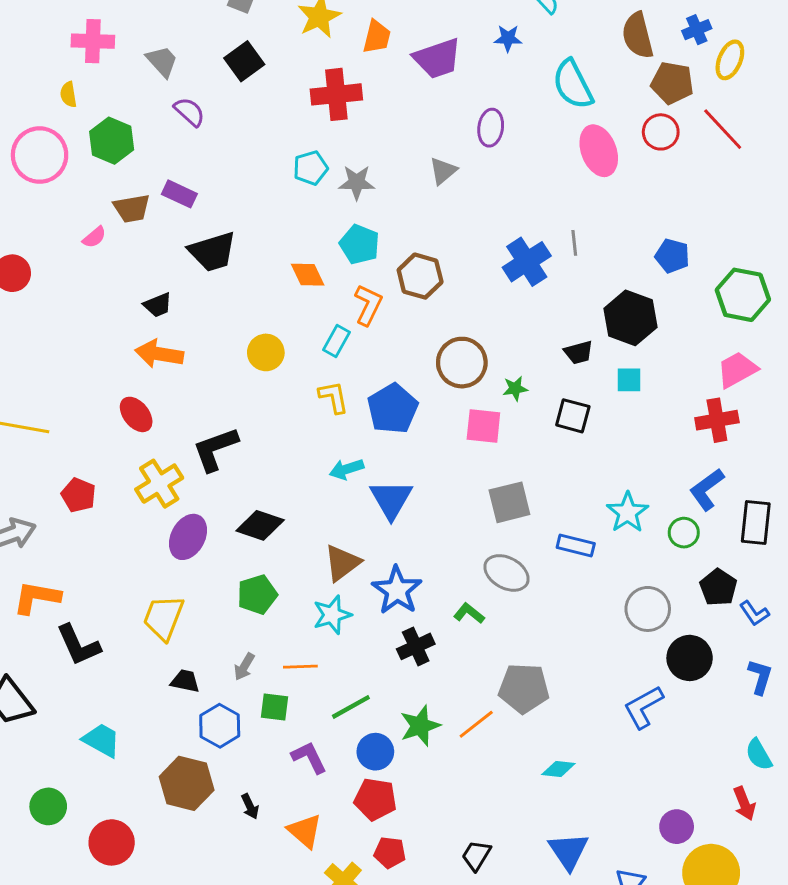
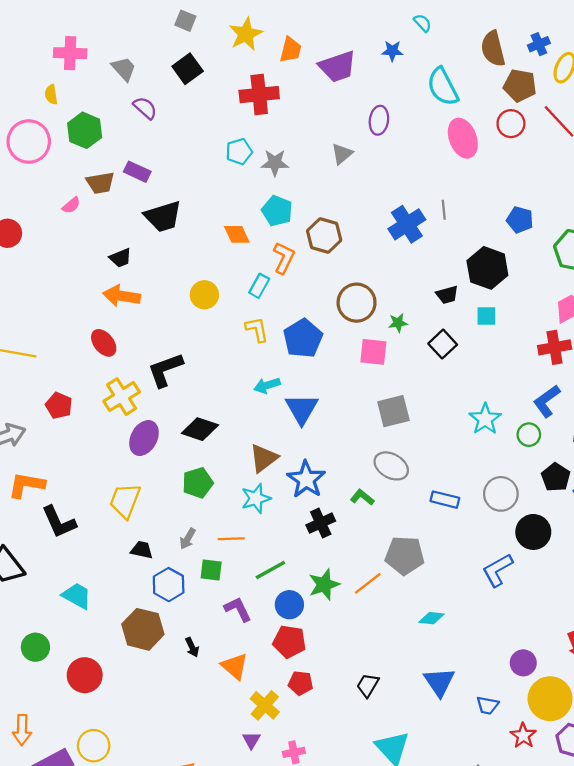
black square: (573, 416) -> (443, 344), turned 32
blue rectangle: (576, 546) -> (445, 500), moved

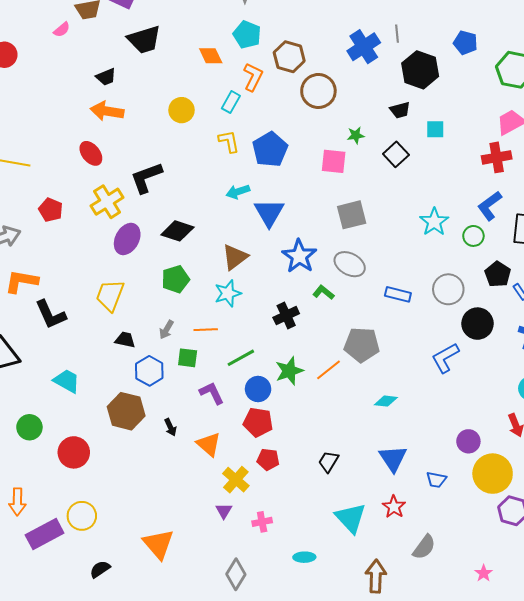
black hexagon: (487, 268) -> (420, 70), moved
brown circle: (357, 303) -> (318, 91), moved
blue star: (306, 479) -> (299, 256), moved
red star: (523, 736) -> (394, 507), moved

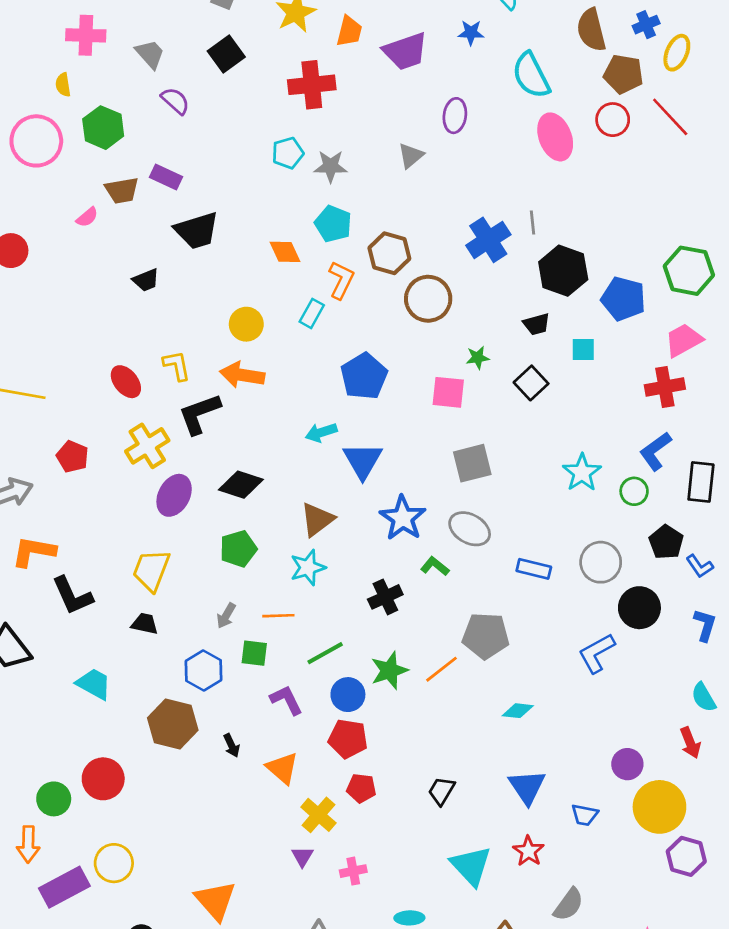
blue pentagon: (465, 43) -> (623, 299), moved, size x1.4
orange arrow: (107, 111) -> (242, 375), moved
yellow L-shape: (229, 141) -> (177, 366), moved
black trapezoid: (125, 340) -> (145, 624), moved
green circle: (29, 427) -> (54, 799), moved

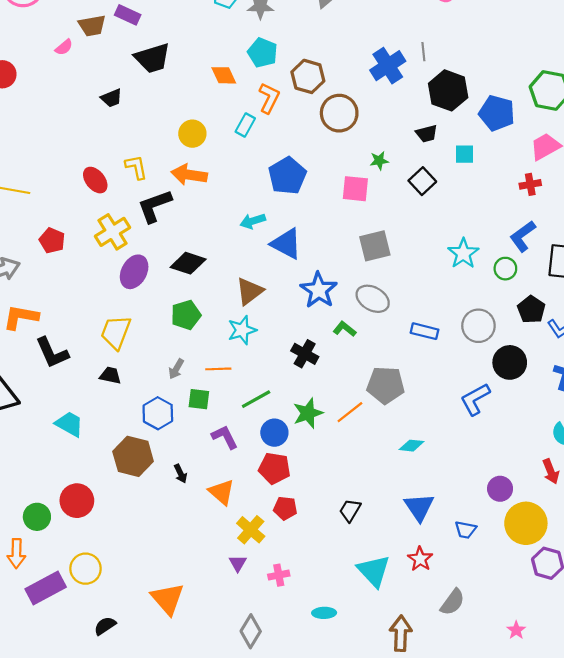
red cross: (665, 387) -> (530, 184), size x0.7
blue triangle: (363, 461) -> (286, 244), turned -32
black cross: (385, 597) -> (305, 354), turned -36

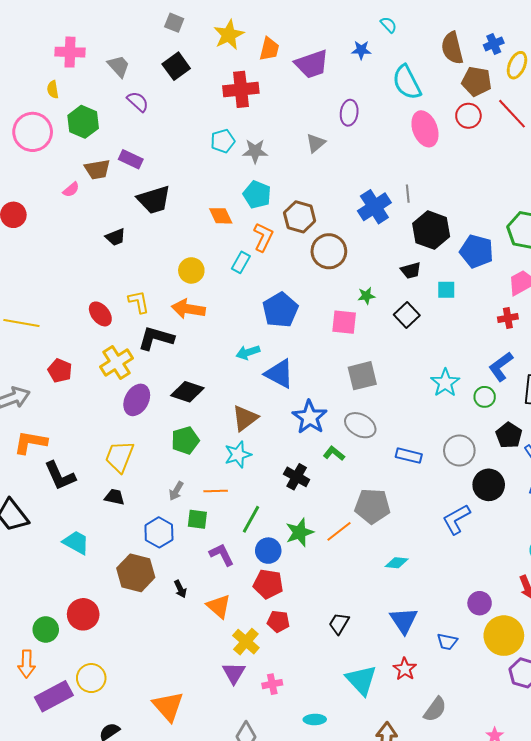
black L-shape: (155, 206) -> (156, 338), turned 36
green line: (256, 399) -> (251, 519), turned -32
purple triangle: (238, 563) -> (234, 673), size x1.4

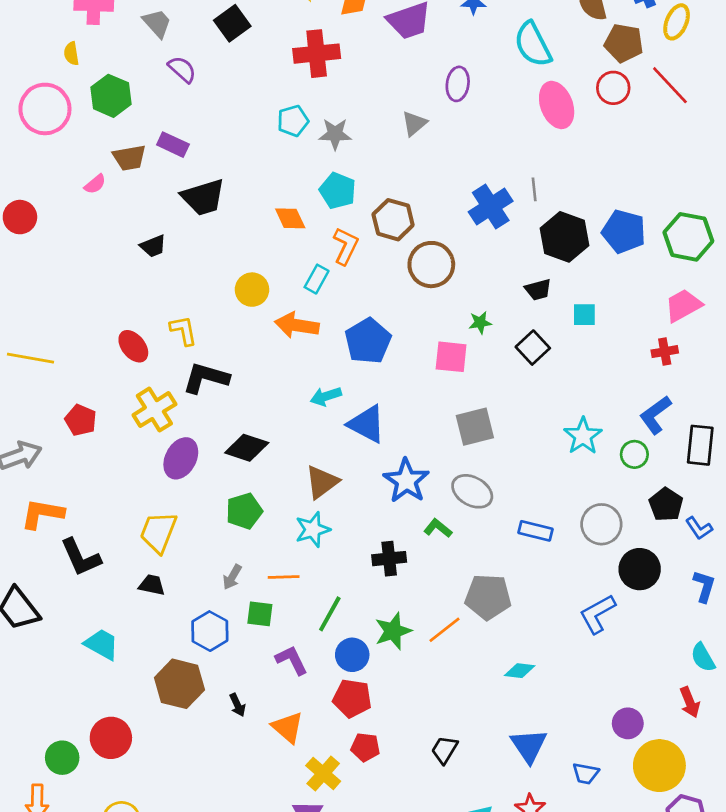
blue pentagon: (477, 251) -> (624, 232), moved
orange arrow: (188, 309) -> (297, 325), moved
black cross: (297, 477) -> (389, 559), turned -35

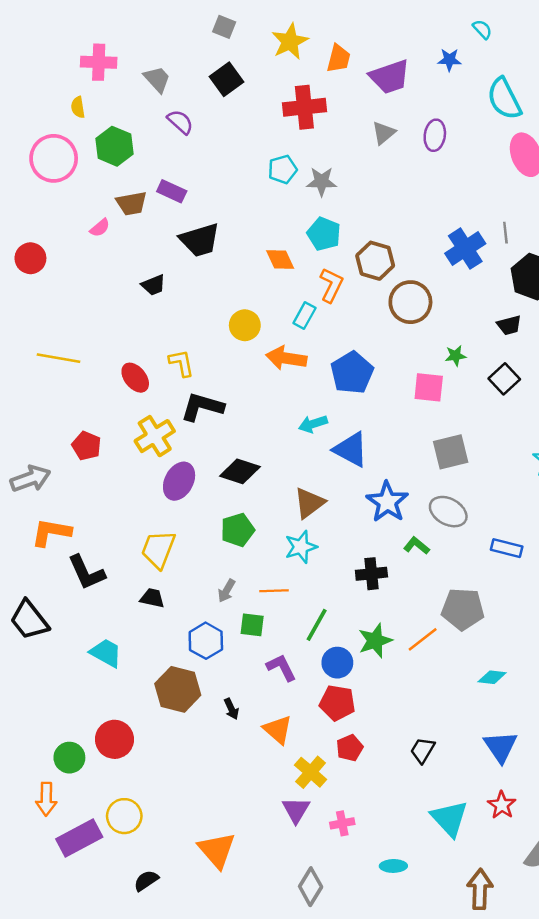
gray triangle: (414, 123) -> (384, 133), moved
yellow line: (30, 358) -> (58, 358), moved
red pentagon: (365, 747) -> (350, 748), turned -30

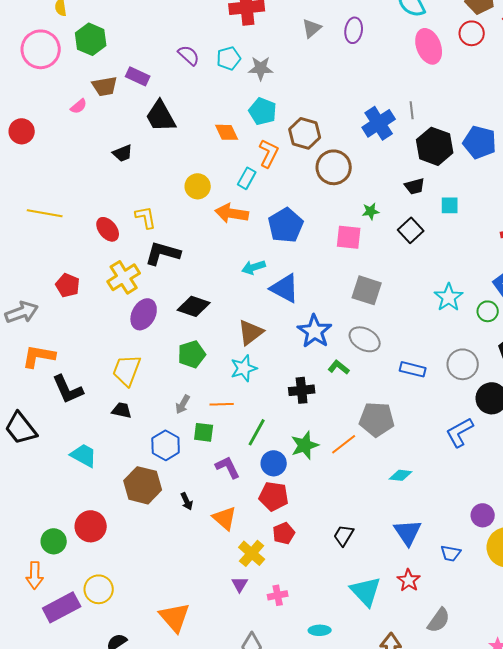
purple semicircle: (180, 122) -> (189, 55), moved
black trapezoid: (200, 240) -> (161, 116), turned 78
gray square: (451, 452) -> (367, 290), turned 32
purple triangle: (296, 810) -> (240, 584), size x0.7

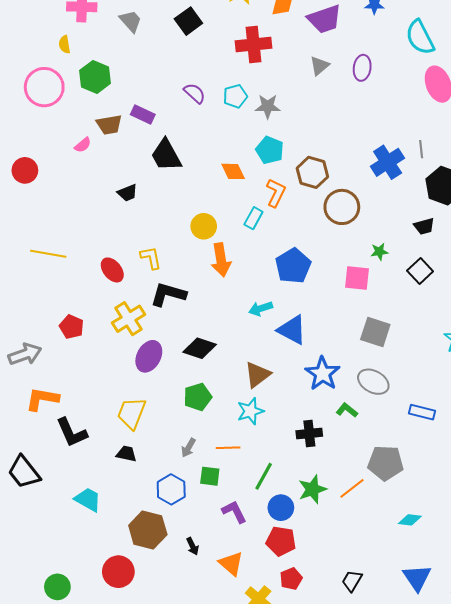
orange arrow: (232, 213) -> (221, 260), moved, turned -108
red circle: (91, 526) -> (118, 572), moved

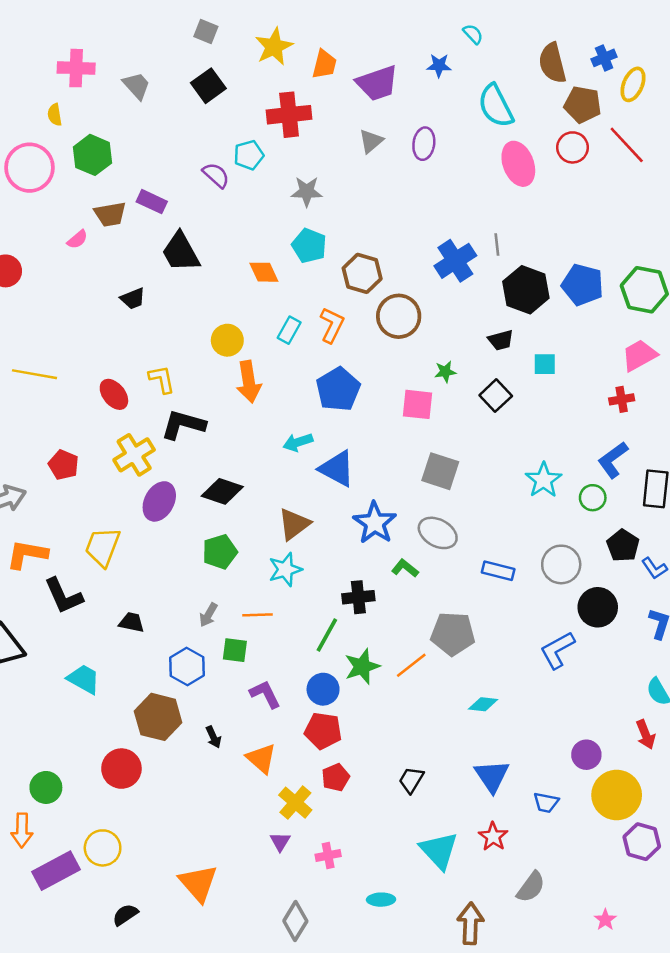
cyan pentagon: (235, 96) -> (249, 155), moved
orange L-shape: (276, 193) -> (332, 325), moved
yellow trapezoid: (132, 413) -> (103, 547), moved
green line: (264, 476) -> (327, 635), moved

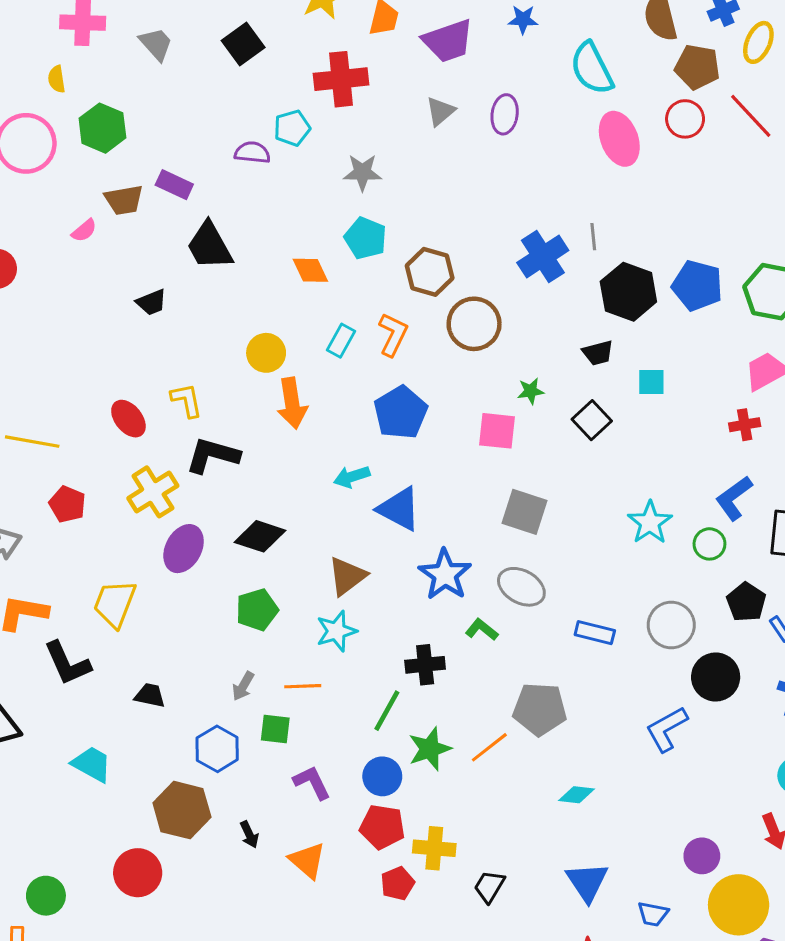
purple semicircle: (216, 175) -> (252, 153), turned -36
yellow line: (35, 374) -> (32, 442), moved
yellow cross: (295, 803) -> (434, 848), moved, turned -36

